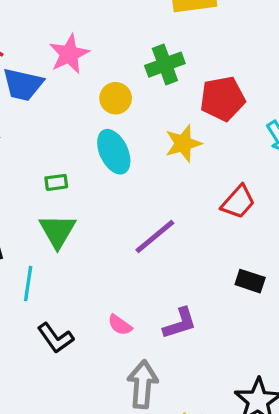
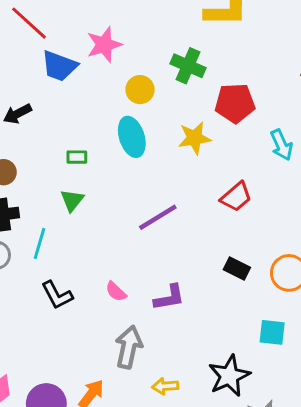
green cross: (165, 65) -> (188, 66), turned 36
green triangle: (58, 231) -> (72, 200), size x0.7

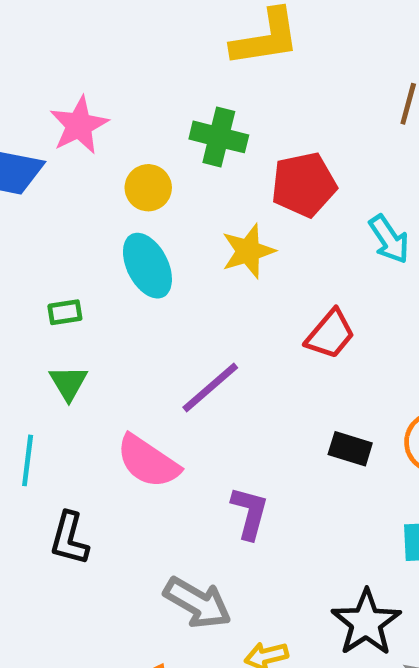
pink semicircle: (116, 292) -> (148, 461), moved, size x1.8
black L-shape: (57, 295) -> (69, 539), turned 52
purple L-shape: (169, 297) -> (250, 513), turned -56
gray arrow: (129, 347) -> (198, 603), turned 117

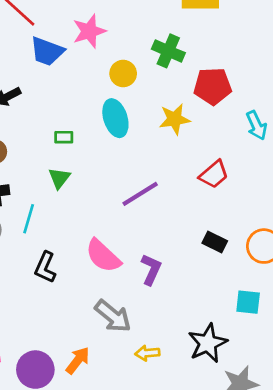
pink semicircle: (148, 461) -> (103, 256), moved

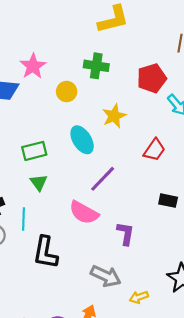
red pentagon: (213, 86) -> (152, 78), moved
cyan ellipse: (115, 118) -> (82, 140), moved
green rectangle: (64, 137) -> (34, 151), size x1.6
pink semicircle: (103, 256) -> (84, 213), moved
black L-shape: (45, 267) -> (45, 252), size x1.4

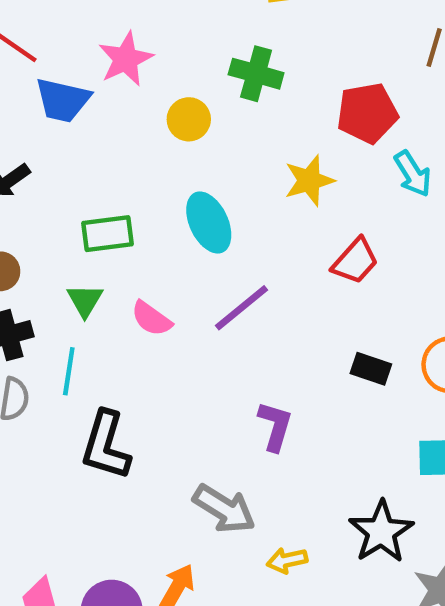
yellow star: (114, 116) -> (309, 181), moved
green triangle: (39, 182) -> (85, 300), moved
pink semicircle: (84, 213) -> (151, 319), moved, size x0.7

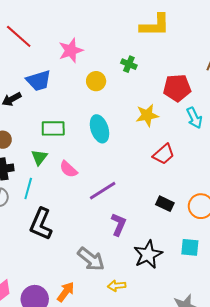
green cross: (256, 74) -> (129, 64), size x0.7
blue trapezoid: (63, 100) -> (39, 81), moved, turned -36
purple line: (242, 308) -> (103, 191), moved
black star: (381, 532) -> (148, 254), moved

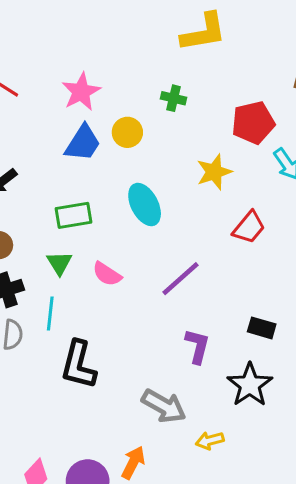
blue trapezoid: (39, 81) -> (83, 143), moved, turned -32
purple line: (103, 191) -> (181, 279), moved
black rectangle: (165, 204) -> (262, 328), moved

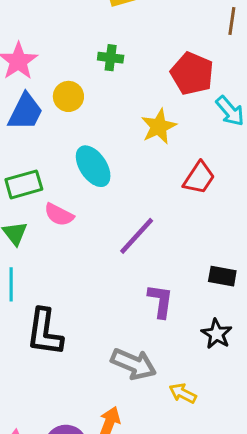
red pentagon: (253, 123) -> (192, 74), turned -30
pink semicircle: (107, 274) -> (59, 215), moved
black star: (250, 385) -> (217, 334), size x0.7
yellow arrow: (210, 440) -> (183, 393), turned 48

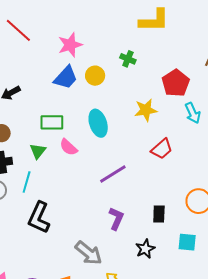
black rectangle: (222, 276) -> (159, 214), turned 66

